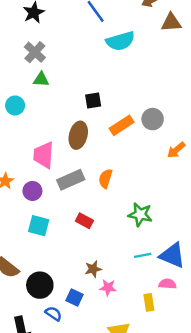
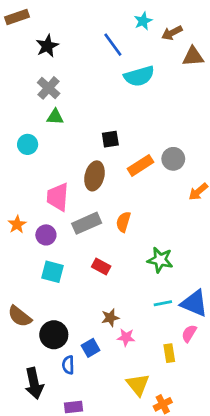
pink semicircle: (167, 284) -> (189, 333), turned -63
blue square: (75, 298) -> (91, 348), turned 35
blue semicircle: (53, 314) -> (68, 365), turned -126

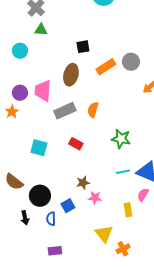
purple circle: (46, 235) -> (20, 93), moved
black arrow: (34, 383) -> (25, 218), moved, size x0.6

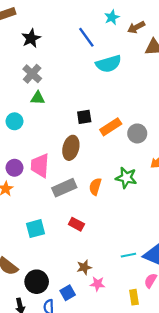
orange rectangle: (106, 67) -> (111, 127), moved
green star: (121, 139) -> (126, 178), moved
cyan square: (39, 148) -> (36, 229), turned -30

